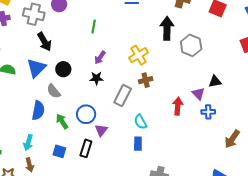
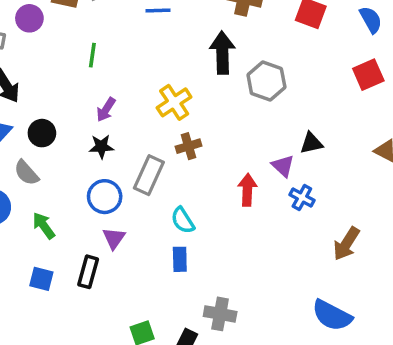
blue cross: (208, 112) -> (302, 198), turned 32
blue circle: (86, 114) -> (105, 197), moved

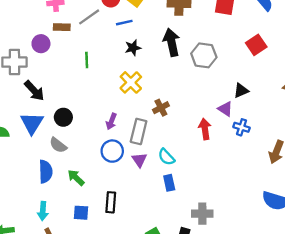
red square: (368, 75) -> (256, 45), moved
yellow cross: (174, 102) -> (131, 82), moved
purple arrow: (106, 110) -> (111, 121), moved
black star: (101, 147) -> (133, 48), moved
purple triangle: (114, 238) -> (139, 160), moved

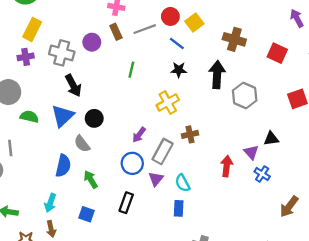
blue line: (124, 23) -> (177, 44), turned 35
brown rectangle: (62, 27) -> (116, 32), turned 49
black rectangle: (111, 202) -> (126, 203), moved

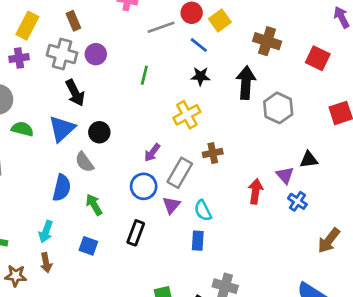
brown rectangle: (116, 32) -> (73, 21), moved
purple circle: (92, 42) -> (96, 54), moved

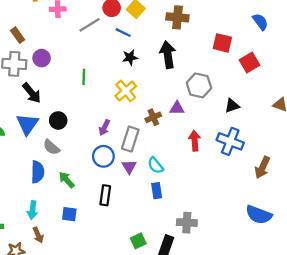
red square: (318, 58) -> (222, 43), moved
green line: (144, 75) -> (84, 77), moved
gray hexagon: (278, 108) -> (199, 85), moved
purple triangle: (285, 175) -> (177, 108), moved, turned -35
blue cross: (297, 201) -> (230, 141), size x1.6

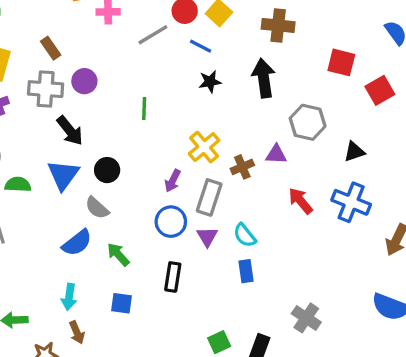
yellow cross: (126, 91) -> (204, 147), moved
red arrow: (195, 141) -> (301, 201), turned -36
blue semicircle: (38, 172) -> (77, 243), turned 50
gray cross: (187, 223) -> (306, 318), moved, turned 30

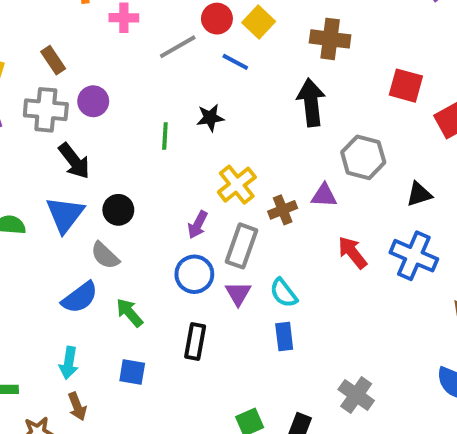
black star: (210, 82) -> (210, 118), moved

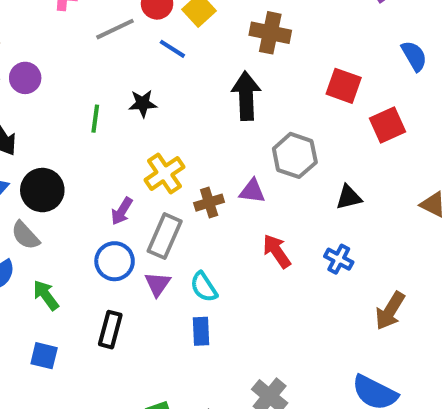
black circle: (118, 210) -> (42, 190), size x1.4
blue cross: (414, 256) -> (339, 259), size x0.6

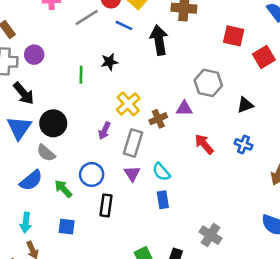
black arrow: (246, 96) -> (159, 40), moved
blue circle: (115, 261) -> (92, 174), moved

